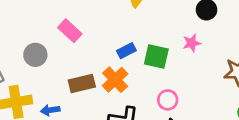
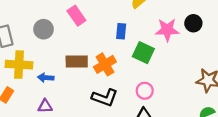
pink star: (192, 43) -> (167, 30), moved, size x1.5
blue rectangle: (126, 51) -> (121, 31), moved, turned -70

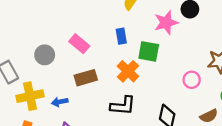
pink rectangle: (76, 16) -> (79, 44), moved
orange cross: (105, 64) -> (128, 71), moved
pink circle: (145, 91) -> (192, 80), moved

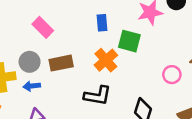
pink rectangle: (79, 44) -> (43, 27), moved
gray circle: (45, 55) -> (30, 62), moved

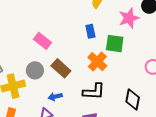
brown rectangle: (61, 63) -> (61, 68), turned 60
blue arrow: (32, 86) -> (55, 97), moved

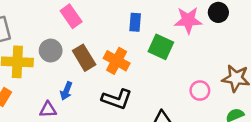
orange cross: (97, 62) -> (117, 61), moved, turned -30
blue arrow: (55, 97) -> (66, 91), turned -72

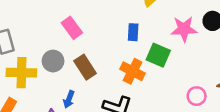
orange cross: (117, 61) -> (133, 71), moved

